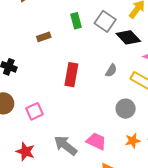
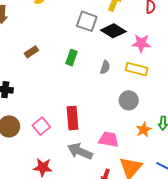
green rectangle: (76, 21) -> (72, 58), moved, turned 49
red rectangle: (71, 75) -> (72, 118), moved

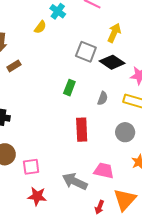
brown rectangle: (31, 52) -> (14, 66), moved
red rectangle: (72, 118) -> (82, 130), moved
pink square: (41, 126) -> (31, 167), moved, turned 30

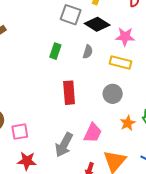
gray semicircle: (103, 98) -> (88, 52), moved
pink trapezoid: (104, 171) -> (93, 133), turned 105
gray arrow: (75, 181) -> (64, 145), turned -85

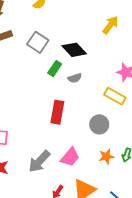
gray square: (71, 15) -> (38, 42), moved
black diamond: (97, 24) -> (74, 50), moved
gray semicircle: (88, 52) -> (75, 78), moved, turned 40

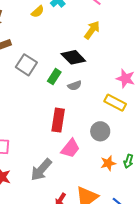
yellow arrow: (110, 25) -> (92, 30), moved
gray square: (38, 42) -> (26, 65), moved
pink trapezoid: (70, 157) -> (70, 148), moved

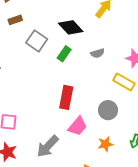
black diamond: (73, 57) -> (71, 27), moved
gray semicircle: (75, 86) -> (98, 53), moved
orange star: (108, 163) -> (105, 144), moved

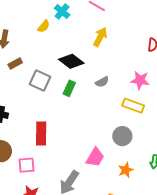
red rectangle: (66, 97) -> (41, 133), moved

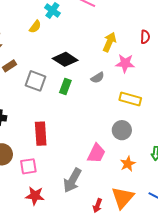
yellow arrow: (100, 37) -> (109, 42), moved
pink star: (140, 80) -> (125, 63), moved

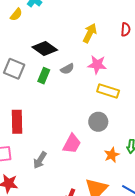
pink star: (125, 63) -> (97, 65), moved
gray semicircle: (98, 78) -> (67, 69), moved
orange star: (128, 164) -> (112, 155), moved
gray arrow: (72, 180) -> (40, 160), moved, size x0.7

